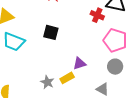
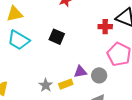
red cross: (97, 15) -> (105, 27), turned -32
gray circle: (115, 67) -> (99, 75), moved

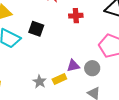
red cross: (105, 27) -> (76, 16), moved
black square: (57, 37) -> (36, 29), moved

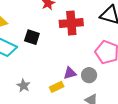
red cross: (76, 16) -> (71, 23), size x1.6
gray star: (40, 82) -> (23, 86), moved

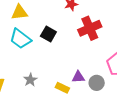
red cross: (71, 23) -> (90, 28), turned -30
yellow rectangle: (57, 87) -> (62, 88), turned 40

